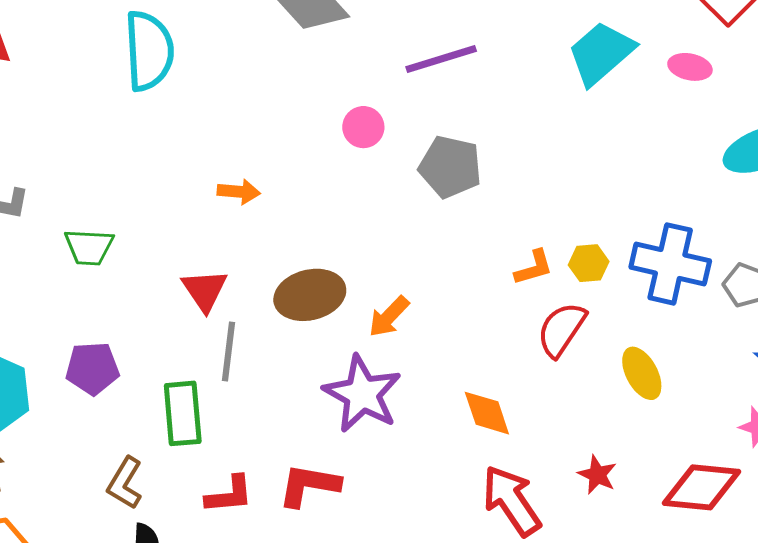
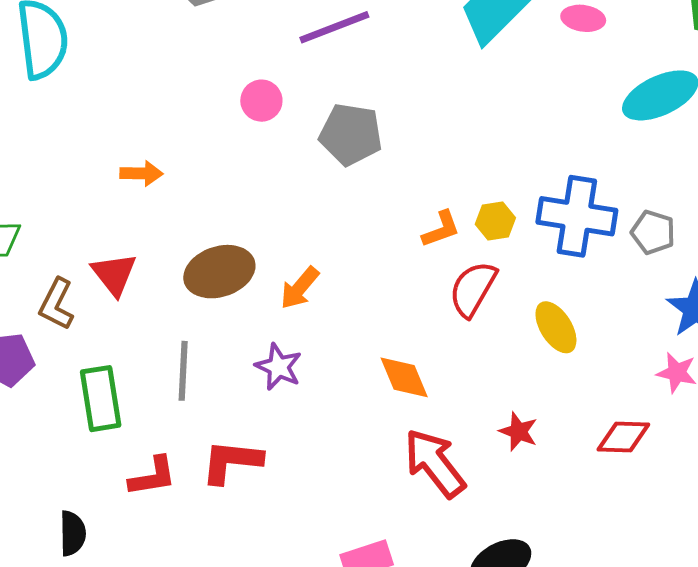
gray line: (228, 352) -> (183, 371), moved
purple star: (362, 394) -> (279, 367), size x0.6
brown L-shape: (125, 483) -> (56, 304), moved
red diamond: (702, 487) -> (623, 437), size x0.7

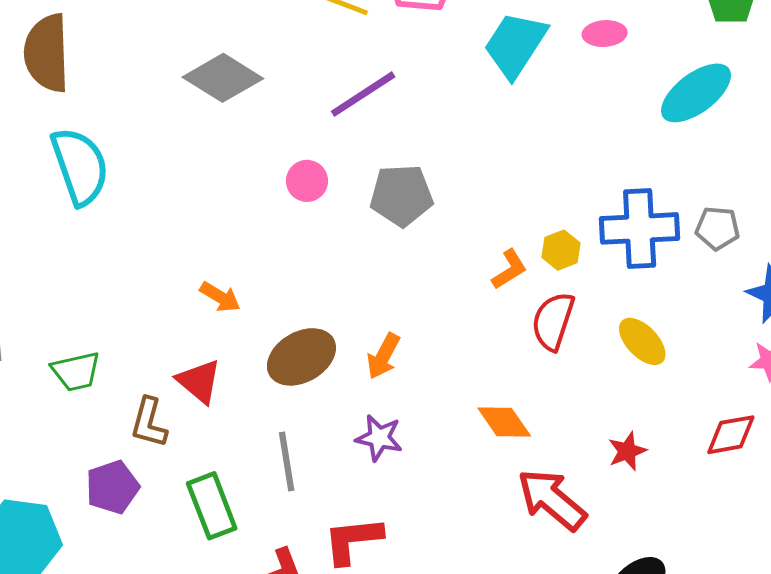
orange arrow: (141, 173) -> (220, 297), moved, turned 42
red star: (518, 431) -> (627, 451), turned -30

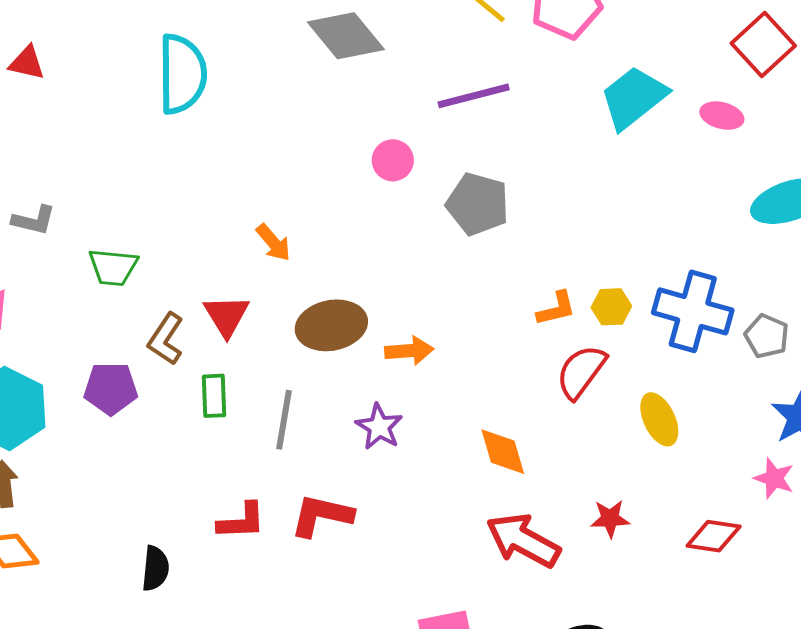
orange arrow: (383, 356) -> (409, 351), turned -141
red arrow: (552, 500) -> (523, 540), turned -30
green rectangle: (212, 506) -> (214, 396), moved, size x0.7

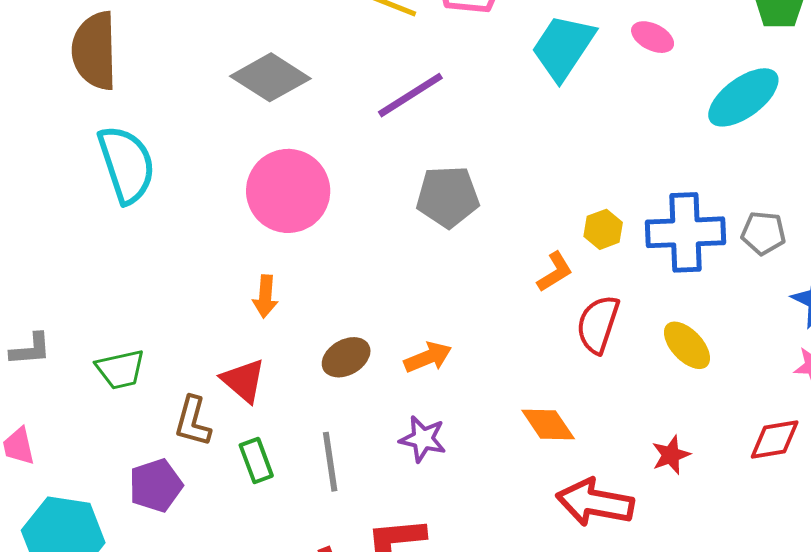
pink ellipse: (722, 116) -> (653, 37), turned 30
pink circle: (393, 160) -> (288, 191), moved, size x2.0
orange arrow: (273, 243) -> (265, 296), turned 63
yellow hexagon: (611, 307) -> (603, 229), moved
brown ellipse: (331, 325) -> (346, 357), size x0.7

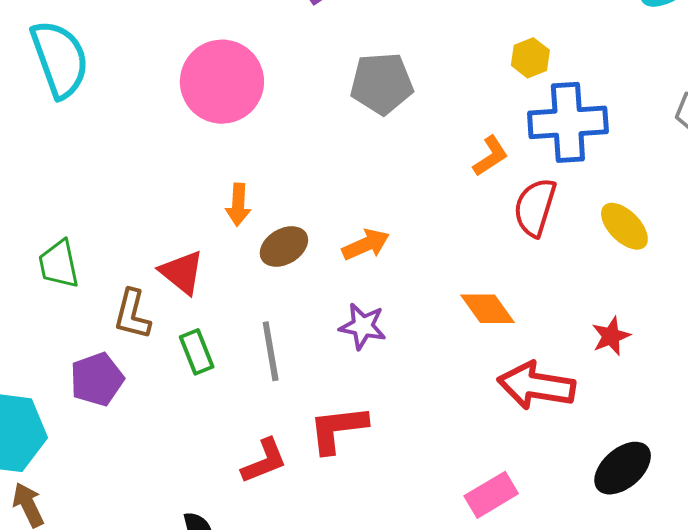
yellow hexagon: (603, 229) -> (530, 58), moved
blue cross: (685, 232) -> (568, 122), moved
orange arrow: (265, 296) -> (238, 205), moved
green trapezoid: (120, 369) -> (59, 264), turned 92

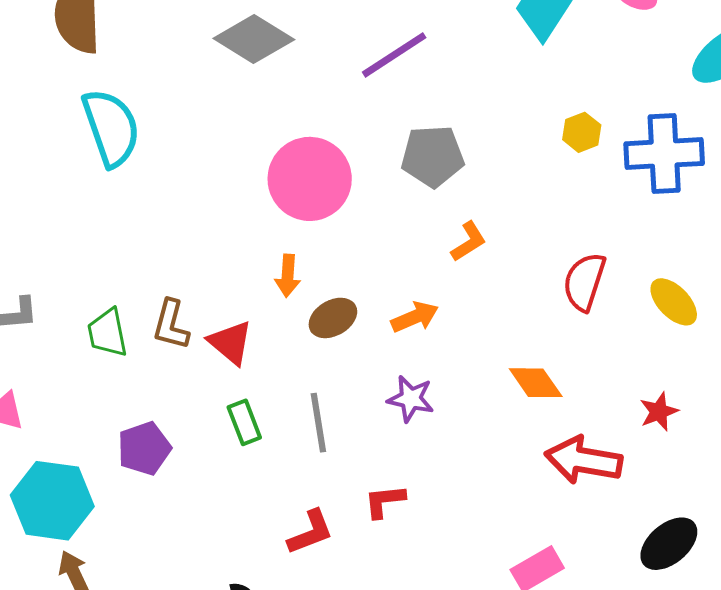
pink circle: (222, 82) -> (310, 179), moved
blue cross: (568, 122) -> (664, 154), moved
orange L-shape: (491, 156) -> (469, 242), moved
brown L-shape: (132, 314) -> (171, 325), moved
red L-shape: (338, 429) -> (385, 501), size x0.7

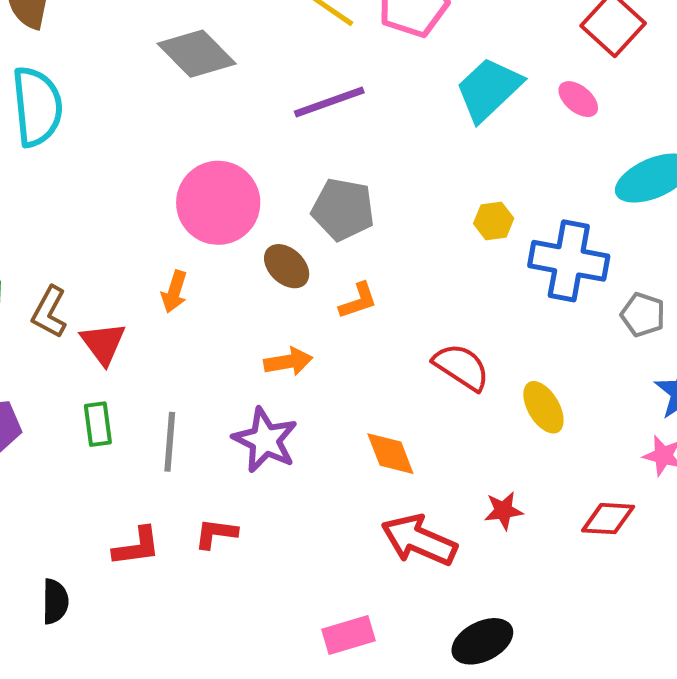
red semicircle: (584, 282) -> (461, 367), turned 92
brown ellipse: (333, 318) -> (287, 266), moved, turned 60
purple star: (411, 399) -> (265, 440), size x1.4

